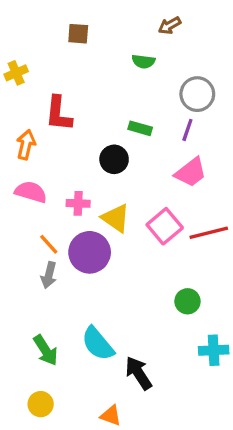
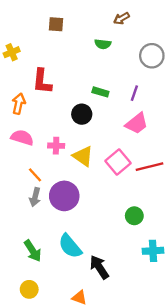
gray circle: (197, 94) -> (152, 56), moved
purple circle: (90, 252) -> (64, 196), moved

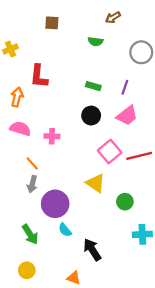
black circle: (82, 114) -> (91, 116), moved
yellow triangle: (83, 156) -> (95, 183), moved
purple circle: (64, 196) -> (55, 204), moved
cyan semicircle: (70, 246) -> (65, 230), size x0.6

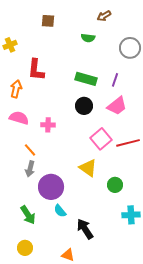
green rectangle: (93, 86) -> (86, 79), size x1.5

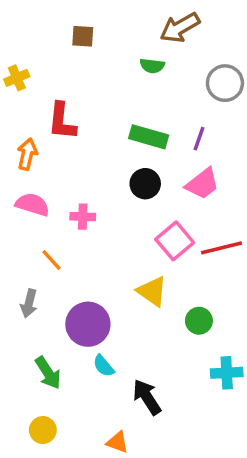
brown arrow: (104, 16) -> (180, 28), size x1.6
gray arrow: (30, 169) -> (29, 303), moved

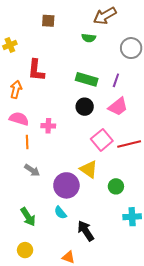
orange line: (52, 260) -> (27, 142), moved, turned 40
gray arrow: (29, 303) -> (32, 170), moved, turned -70
purple circle: (88, 324) -> (66, 185), moved

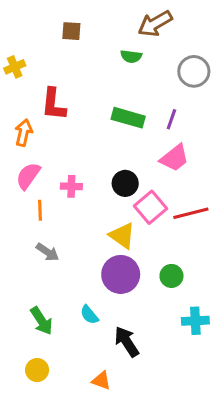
black circle: (85, 107) -> (125, 183), moved
pink semicircle: (19, 119) -> (28, 176), turned -72
yellow triangle: (89, 169) -> (122, 236), moved
purple circle: (66, 185) -> (121, 274), moved

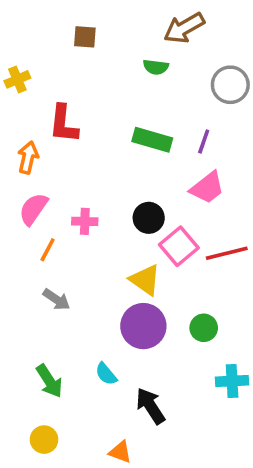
orange line: (40, 210) -> (48, 250), turned 30

